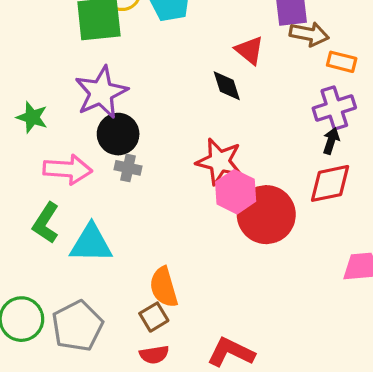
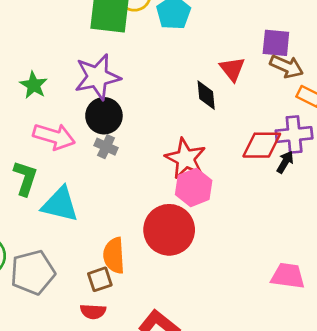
red diamond: (330, 183) -> (262, 145), moved
red circle: (266, 215) -> (169, 230), moved
green L-shape: (46, 223) -> (25, 178), turned 153

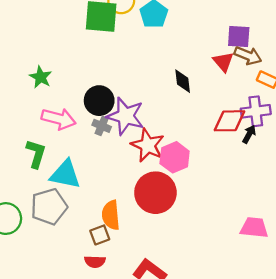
red triangle: (232, 69) -> (223, 62), moved
purple star: (97, 77) -> (126, 116), moved, turned 30
red star: (185, 158) -> (148, 145), moved
gray pentagon: (33, 272) -> (49, 207), moved

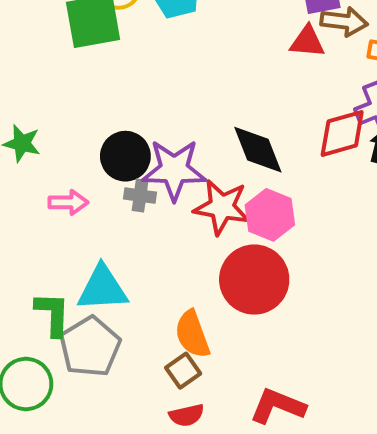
red triangle: (223, 62) -> (307, 42), turned -30
black diamond: (183, 81) -> (258, 150), moved, size x1.4
pink arrow: (59, 119) -> (68, 202), size x0.7
green L-shape: (36, 154) -> (53, 314), moved

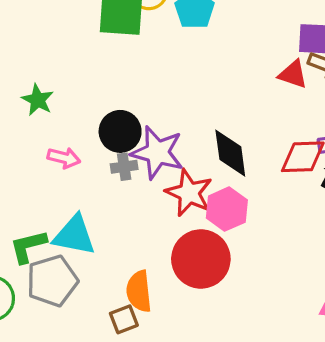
gray cross: (140, 196) -> (124, 167), turned -30
green L-shape: (53, 314) -> (28, 246), turned -120

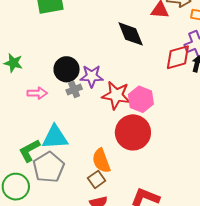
purple star: (157, 153) -> (92, 76), size x0.7
black diamond: (230, 153) -> (131, 34), moved

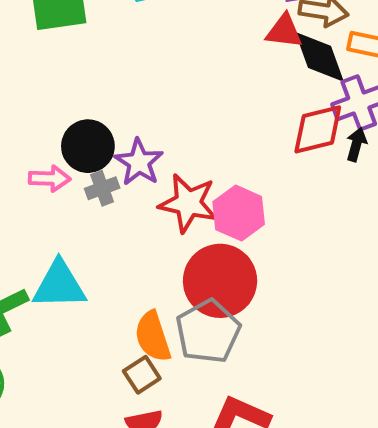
black diamond: (131, 34) -> (319, 57), moved
purple star: (92, 76) -> (139, 162), turned 30
pink arrow: (37, 93) -> (50, 179), moved
gray pentagon: (49, 167) -> (208, 331), moved

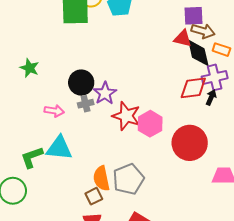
pink arrow: (50, 179) -> (54, 111), moved
red circle: (220, 281) -> (190, 143), moved

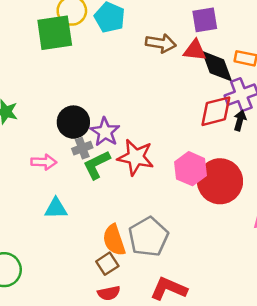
brown arrow: (203, 31) -> (161, 43), moved
pink hexagon: (150, 124) -> (191, 169), moved
cyan triangle: (59, 148) -> (56, 208), size x0.7
green L-shape: (32, 157) -> (97, 165), moved

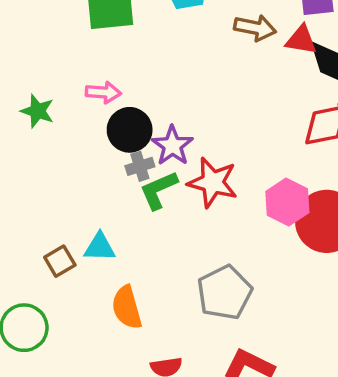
pink arrow: (44, 162) -> (103, 92), moved
orange semicircle: (114, 240) -> (127, 307), moved
brown square: (107, 264) -> (60, 261), moved

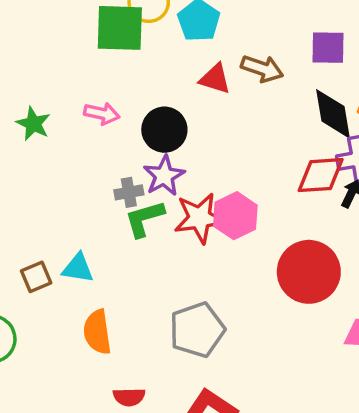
red triangle: (301, 40) -> (215, 79), moved
black circle: (130, 130) -> (164, 130), moved
red star: (213, 182) -> (200, 218), turned -30
pink hexagon: (287, 202) -> (235, 216), moved

